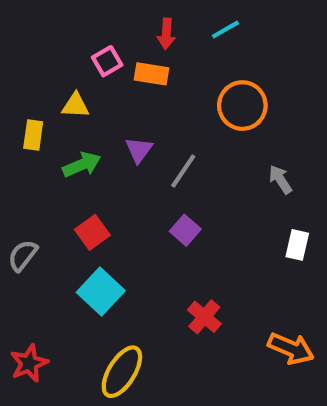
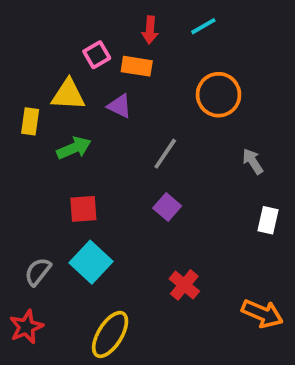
yellow triangle: (75, 106) -> (68, 95), size x1.4
purple triangle: (139, 150) -> (120, 106), moved, turned -40
red square: (92, 232) -> (83, 209), turned 32
gray semicircle: (23, 256) -> (38, 272), moved

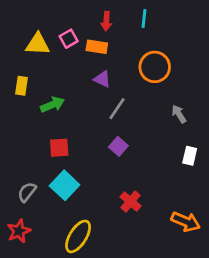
cyan line: (203, 26) -> (144, 18), turned -54
yellow triangle: (68, 95) -> (38, 44), moved
purple triangle: (120, 106) -> (102, 79), moved

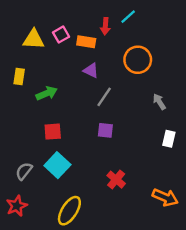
cyan line: (144, 18) -> (128, 17), turned 42
red arrow: (106, 21) -> (105, 26), moved
purple square: (118, 146) -> (105, 130), turned -35

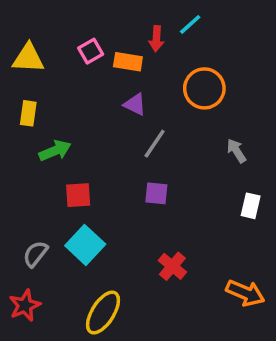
yellow triangle: (33, 39) -> (28, 58), moved
green arrow: (47, 93) -> (55, 151), moved

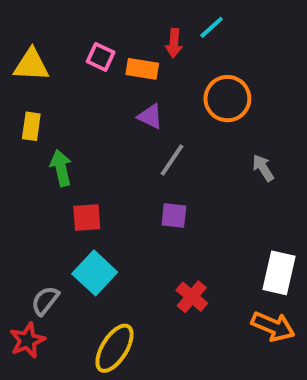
pink square: (91, 51) -> (101, 57), turned -35
green arrow: (55, 151) -> (61, 168), turned -80
white rectangle: (251, 206) -> (279, 273), moved, size x1.5
gray semicircle: (35, 254) -> (45, 301), moved

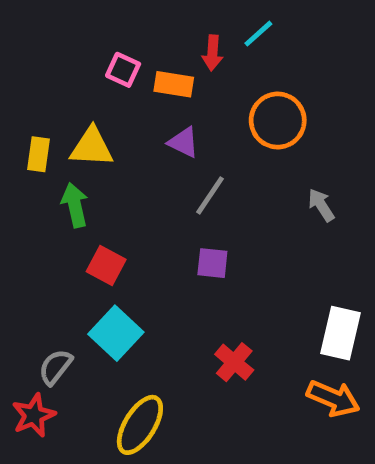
yellow triangle: (31, 65) -> (92, 147), moved
red square: (87, 217) -> (106, 265), turned 32

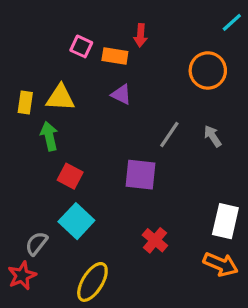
cyan line: (258, 34) -> (232, 22), moved
orange circle: (278, 121) -> (208, 70), moved
gray line: (210, 195) -> (169, 135), moved
purple square: (212, 263) -> (141, 175), size x1.5

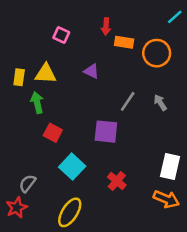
orange rectangle: (115, 56) -> (124, 42), moved
cyan square: (76, 221) -> (72, 167), moved

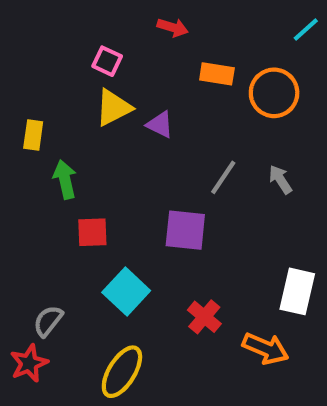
red arrow: (106, 27) -> (173, 27), moved, turned -77
yellow triangle: (46, 74) -> (113, 108), moved, turned -30
red square: (53, 133) -> (92, 232), turned -30
orange arrow: (166, 199) -> (266, 348), moved

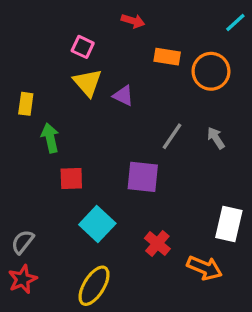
yellow triangle: (113, 108) -> (88, 83), turned -44
gray semicircle: (48, 321) -> (23, 242), moved

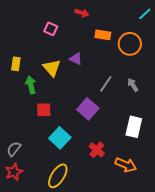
yellow triangle: (88, 83) -> (52, 68), moved
purple square: (143, 177) -> (88, 109), turned 35
white rectangle: (229, 224) -> (134, 127), moved

